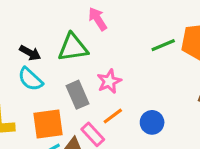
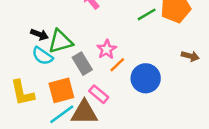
green triangle: (73, 47) -> (60, 41), moved
orange line: (113, 116) -> (117, 65), moved
blue circle: (152, 122) -> (146, 78), size x1.5

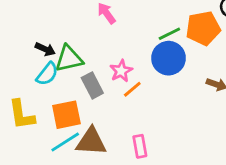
cyan semicircle: (42, 56) -> (47, 74), turned -90
blue circle: (146, 78) -> (169, 58), moved
pink rectangle: (99, 94) -> (140, 146), moved, turned 36

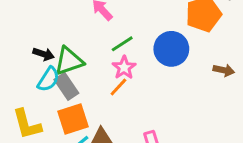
green line: (169, 34) -> (122, 44), moved
gray rectangle: (92, 85) -> (66, 86), moved
orange line: (132, 89) -> (118, 87), moved

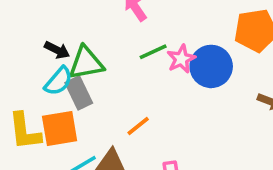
pink star: (124, 68) -> (181, 59), moved
orange line: (118, 87) -> (138, 126), moved
orange square: (73, 119) -> (60, 129), moved

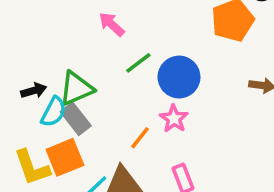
black arrow: (57, 50) -> (34, 91), moved, turned -30
pink star: (181, 59) -> (174, 119), moved
blue circle: (211, 66) -> (179, 77), moved

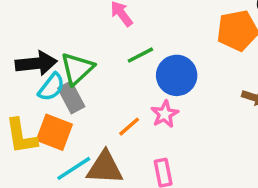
green triangle: (76, 88) -> (77, 69), turned -30
black arrow: (34, 91) -> (36, 63), size x1.6
orange square: (65, 157) -> (54, 132), turned 33

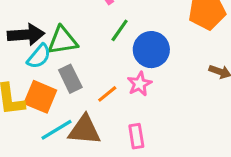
green line: (140, 55) -> (120, 30), turned -30
green triangle: (77, 69) -> (62, 41), turned 32
gray rectangle: (71, 97) -> (70, 79), moved

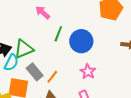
pink star: (139, 84) -> (88, 72), moved
orange line: (107, 94) -> (52, 77), moved

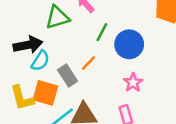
green triangle: (24, 49) -> (57, 18), moved
orange line: (52, 77) -> (89, 63), moved

